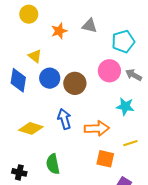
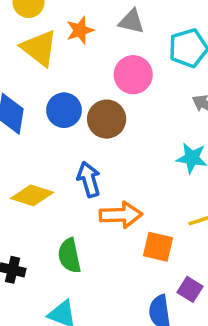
yellow triangle: (35, 56) -> (39, 48), moved, size x1.6
pink circle: (109, 71) -> (133, 75), moved
orange arrow: (97, 128) -> (121, 215), moved

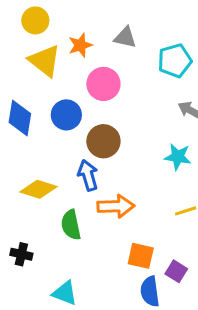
pink circle: (133, 75) -> (103, 84), moved
brown circle: (107, 119) -> (103, 141), moved
orange square: (158, 247) -> (141, 256), moved
green semicircle: (69, 256) -> (71, 225), moved

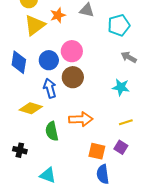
yellow triangle: (45, 61) -> (35, 25), turned 45
pink circle: (103, 84) -> (72, 51), moved
blue arrow: (88, 175) -> (50, 88), moved
purple square: (176, 271) -> (121, 147), moved

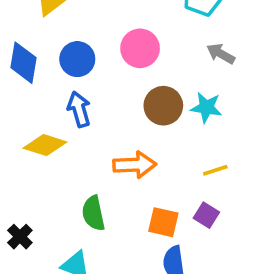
pink circle: (72, 51) -> (140, 48), moved
brown circle: (73, 77) -> (163, 106), moved
green semicircle: (52, 131) -> (93, 213), moved
black cross: (20, 150) -> (20, 237), moved, turned 32

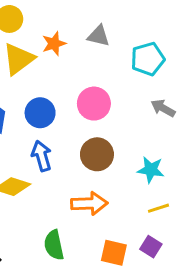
brown circle: (163, 106) -> (97, 154), moved
cyan star: (206, 107) -> (151, 170), moved

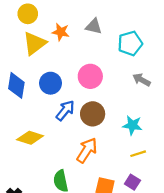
orange star: (54, 44) -> (61, 32), turned 30
blue arrow: (42, 156) -> (65, 110), moved, turned 55
orange arrow: (89, 204) -> (87, 150), turned -55

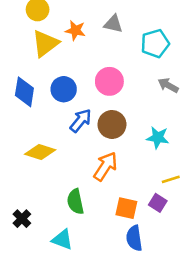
yellow line: (138, 154) -> (171, 179), moved

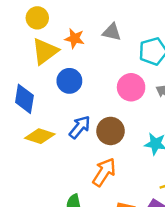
pink circle: (109, 81) -> (131, 87), moved
blue circle: (64, 89) -> (69, 81), moved
yellow diamond: (40, 152) -> (40, 136), moved

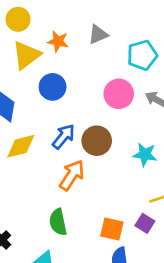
gray triangle: (112, 32) -> (98, 34), turned -36
yellow diamond: (40, 136) -> (21, 146), turned -32
orange arrow: (104, 172) -> (72, 175), moved

